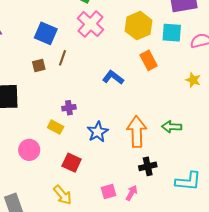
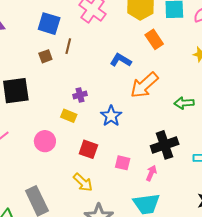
orange arrow: (137, 132) -> (144, 85), moved, turned -124
black cross: (148, 166) -> (165, 145), size x1.5
pink square: (108, 192) -> (123, 163), moved, turned 35

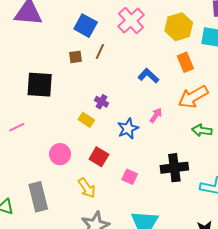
orange arrow: (144, 85) -> (193, 97), moved
purple cross: (80, 95) -> (102, 102), turned 32
pink circle: (45, 141) -> (60, 154), moved
pink arrow: (151, 173) -> (156, 115), moved

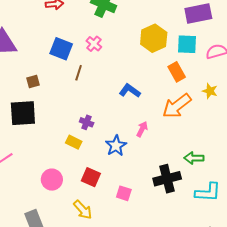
pink cross: (131, 21) -> (94, 44), moved, size x0.6
brown square: (75, 57) -> (33, 81), moved
orange rectangle: (185, 62) -> (177, 72), moved
green arrow: (202, 130) -> (194, 158), moved

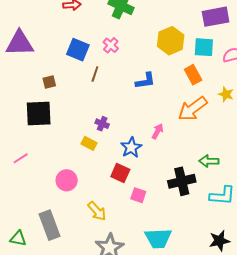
blue L-shape: (130, 91) -> (145, 81), moved, turned 135
red square: (91, 177) -> (120, 173), moved

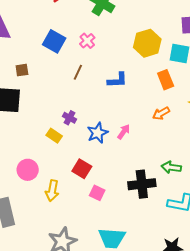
brown line: (95, 74) -> (78, 72), moved
orange arrow: (193, 109) -> (161, 113), size x0.6
blue star: (131, 147) -> (98, 133), moved
yellow arrow: (97, 211) -> (52, 191), moved, turned 45

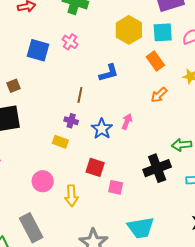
brown line: (78, 72) -> (80, 95), moved

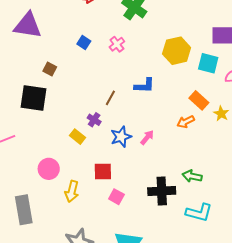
blue square: (38, 50) -> (84, 43), size x0.6
orange rectangle: (155, 61) -> (199, 100), moved, turned -30
brown square: (13, 86) -> (50, 69), turned 32
red square: (95, 167) -> (103, 172), turned -36

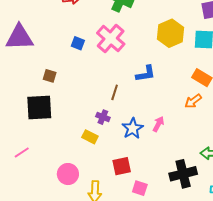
pink cross: (117, 44) -> (111, 38), size x1.8

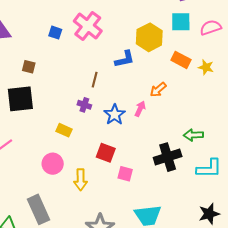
yellow hexagon: (170, 33) -> (149, 37), moved
orange arrow: (193, 101) -> (158, 90), moved
yellow rectangle: (90, 137) -> (64, 130), moved
red square: (122, 166) -> (106, 153), turned 36

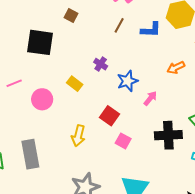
brown square: (29, 67) -> (71, 15), moved
brown line: (95, 80) -> (119, 25), moved
pink arrow: (140, 109) -> (150, 98), moved
pink circle: (53, 164) -> (42, 99), moved

